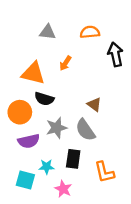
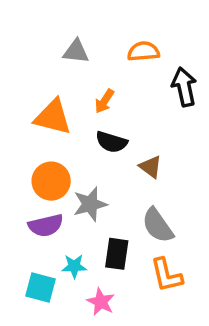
black semicircle: (44, 99) -> (111, 142), moved
orange circle: (20, 112) -> (51, 181), moved
gray semicircle: (85, 130) -> (158, 225), moved

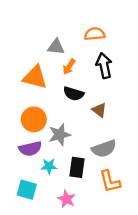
gray triangle: (76, 51) -> (56, 47), moved
black arrow: (184, 87) -> (104, 66), moved
gray semicircle: (158, 225) -> (104, 149), turned -75
cyan star: (74, 266) -> (49, 166), moved

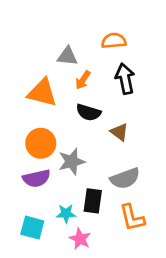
cyan star: (49, 166) -> (66, 214), moved

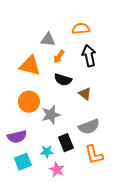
purple semicircle: (37, 178) -> (17, 137), moved
black rectangle: (93, 201) -> (66, 143), turned -30
cyan square: (32, 228) -> (23, 162), turned -36

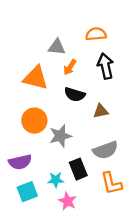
brown triangle: (85, 94) -> (101, 111), turned -48

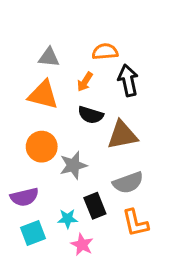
orange semicircle: (96, 34) -> (105, 52), moved
gray triangle: (57, 47) -> (49, 57), moved
brown triangle: (101, 111) -> (122, 135), size x1.6

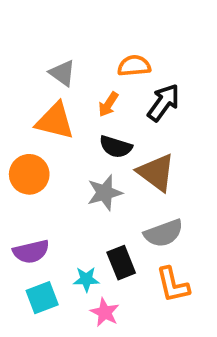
gray triangle: (49, 57) -> (62, 73), turned 30
black arrow: (128, 80) -> (164, 103), turned 48
brown triangle: (122, 135) -> (156, 172), turned 48
orange circle: (42, 147) -> (29, 174), moved
gray star: (73, 165) -> (105, 193), moved

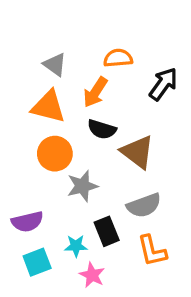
black arrow: (164, 103) -> (163, 84), moved
orange arrow: (108, 104) -> (95, 92), size x1.4
orange circle: (29, 174) -> (55, 154), moved
gray star: (105, 193) -> (82, 186), moved

